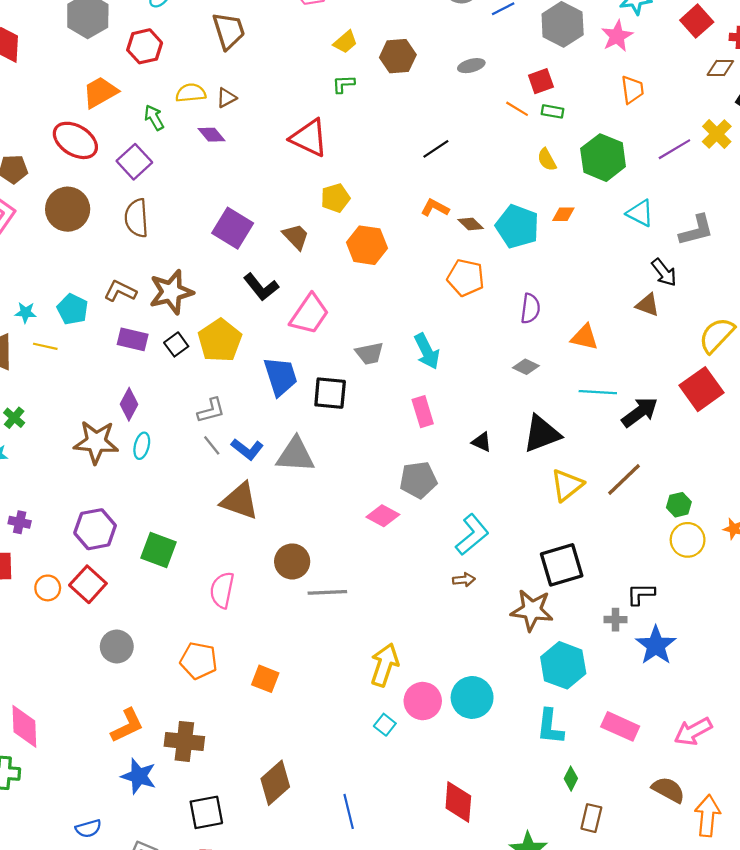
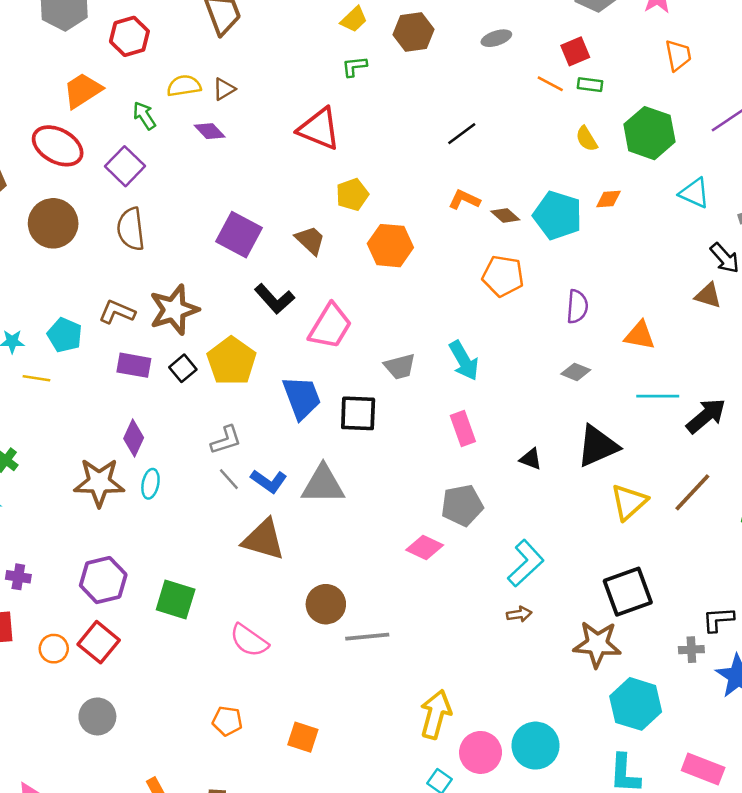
pink semicircle: (222, 590) -> (249, 640), turned -63
gray circle: (117, 647) -> (97, 716), moved
orange pentagon: (199, 661) -> (227, 721), size x0.7

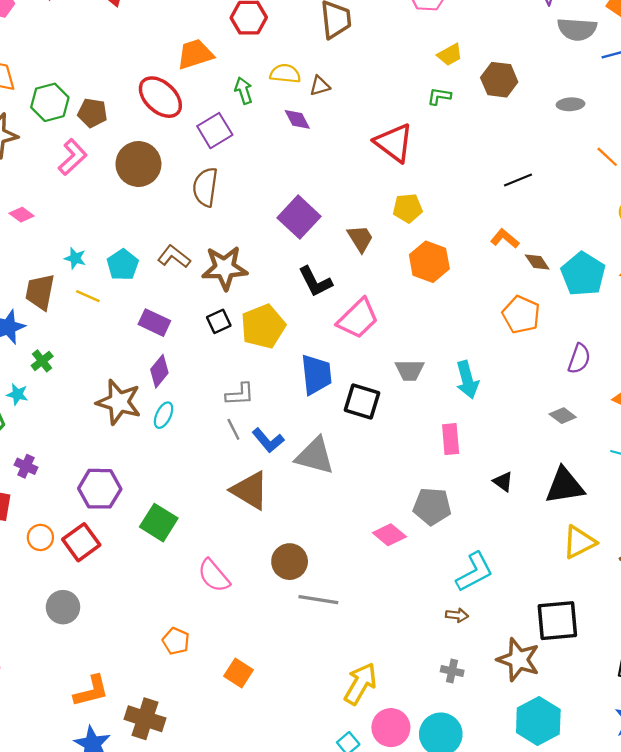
purple rectangle: (134, 365) -> (154, 323), moved
gray cross: (691, 650) -> (452, 671), moved

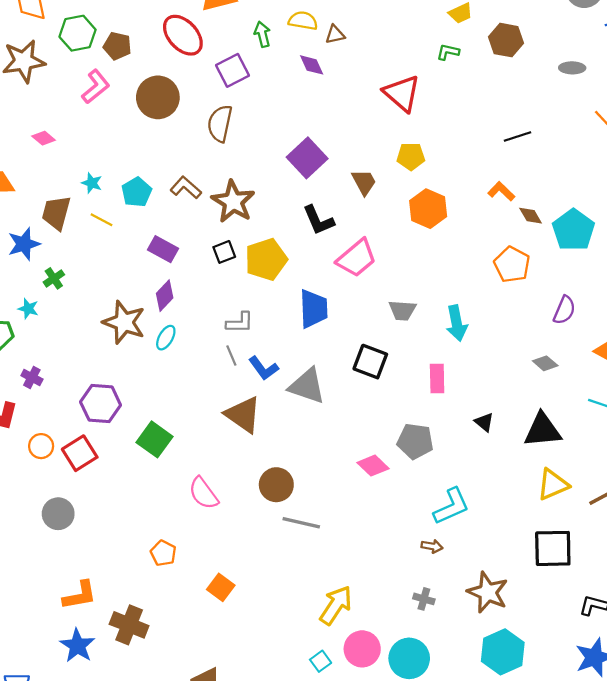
brown star: (225, 268) -> (233, 202), turned 30
black square: (362, 402) -> (370, 362), moved
black square: (557, 621) -> (553, 548), moved

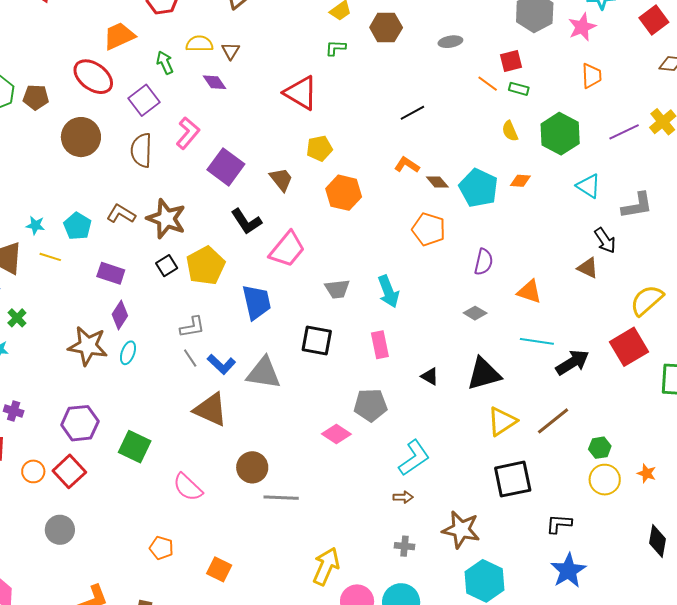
brown triangle: (335, 34) -> (231, 51), turned -36
pink L-shape: (96, 87) -> (188, 133), moved

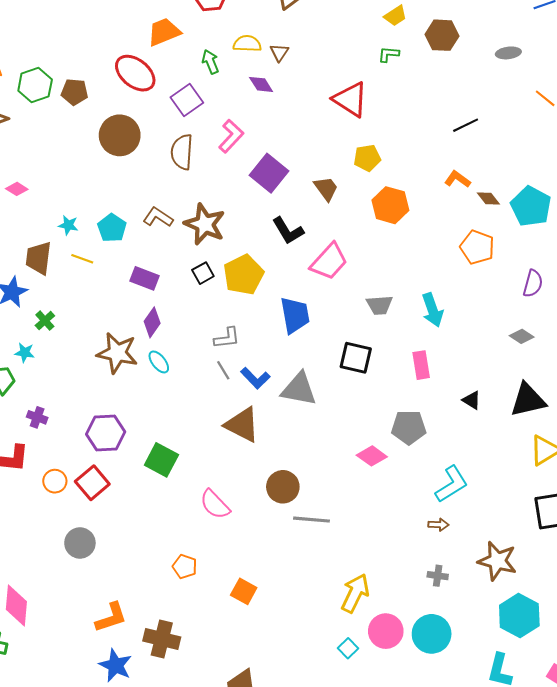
cyan ellipse: (128, 353) -> (159, 362), turned -60

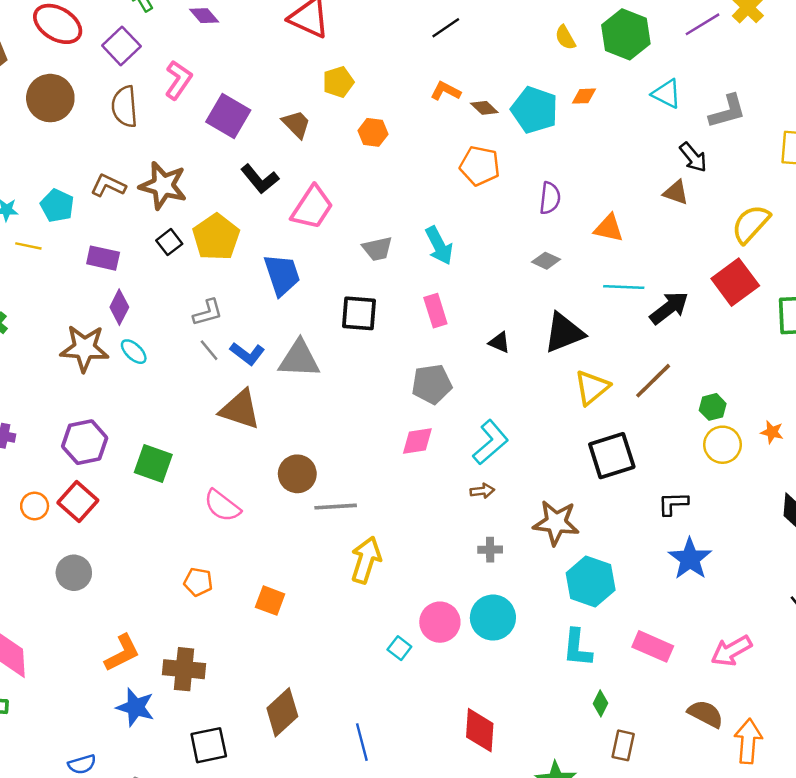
orange hexagon: (390, 205) -> (373, 132), size x0.7
pink diamond: (372, 456) -> (417, 441), moved, turned -36
yellow arrow: (355, 593) -> (366, 560), moved

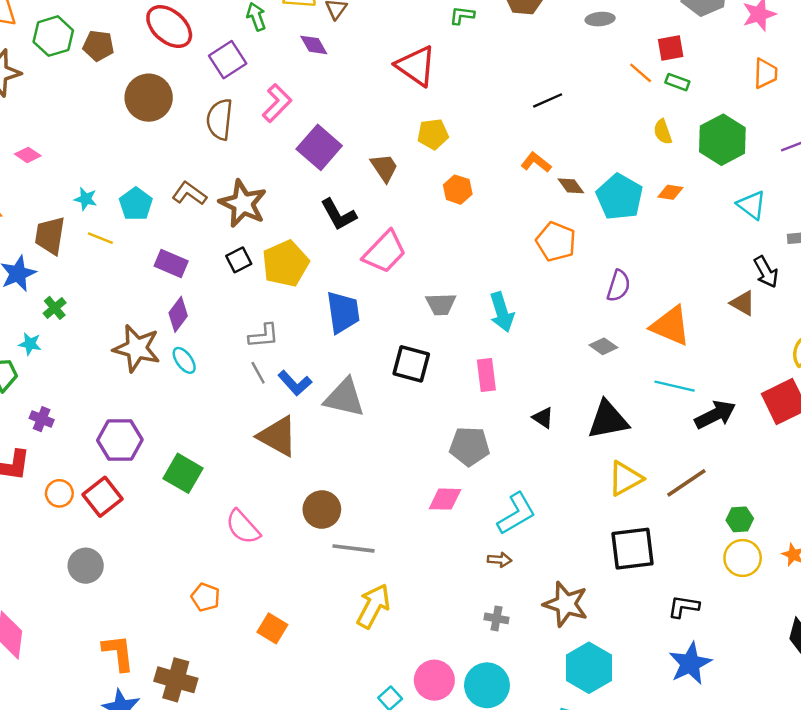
orange triangle: (609, 228) -> (671, 326), size x1.4
orange L-shape: (122, 653) -> (118, 653), turned -81

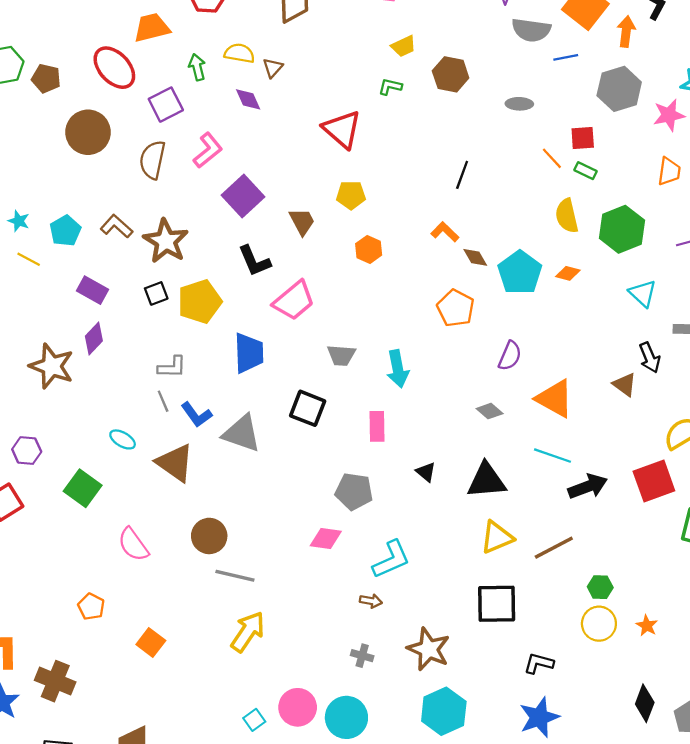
black line: (548, 100) -> (462, 175), turned -52
yellow semicircle: (663, 132) -> (567, 216), size x1.4
cyan ellipse: (184, 360) -> (123, 439), moved, turned -30
purple hexagon: (120, 440) -> (27, 451), size x0.7

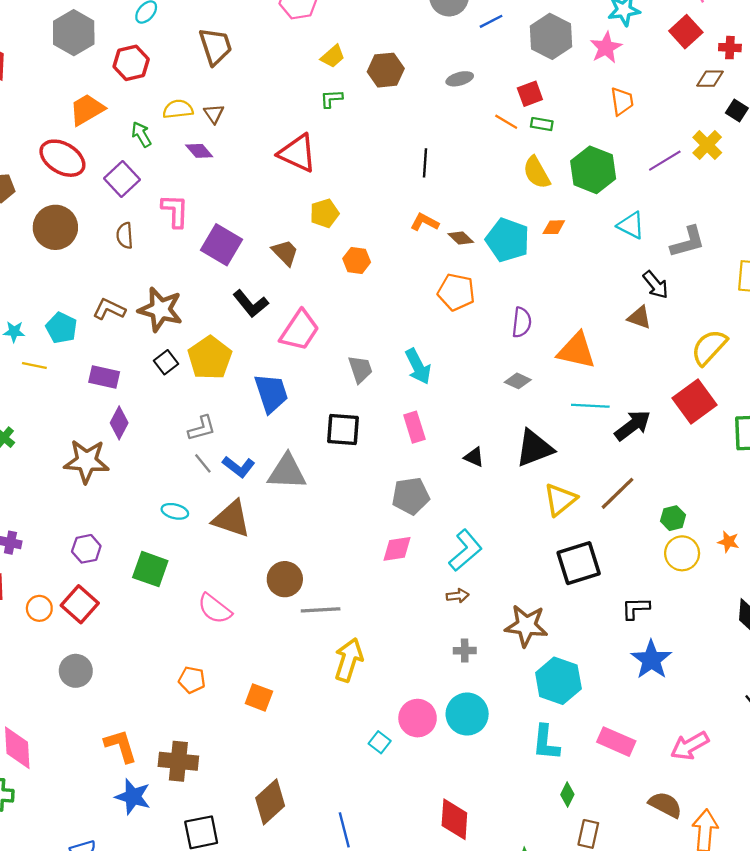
pink L-shape: (208, 150) -> (175, 211), turned -33
brown semicircle: (152, 160) -> (125, 236), size x0.7
gray trapezoid: (341, 355) -> (360, 369), turned -96

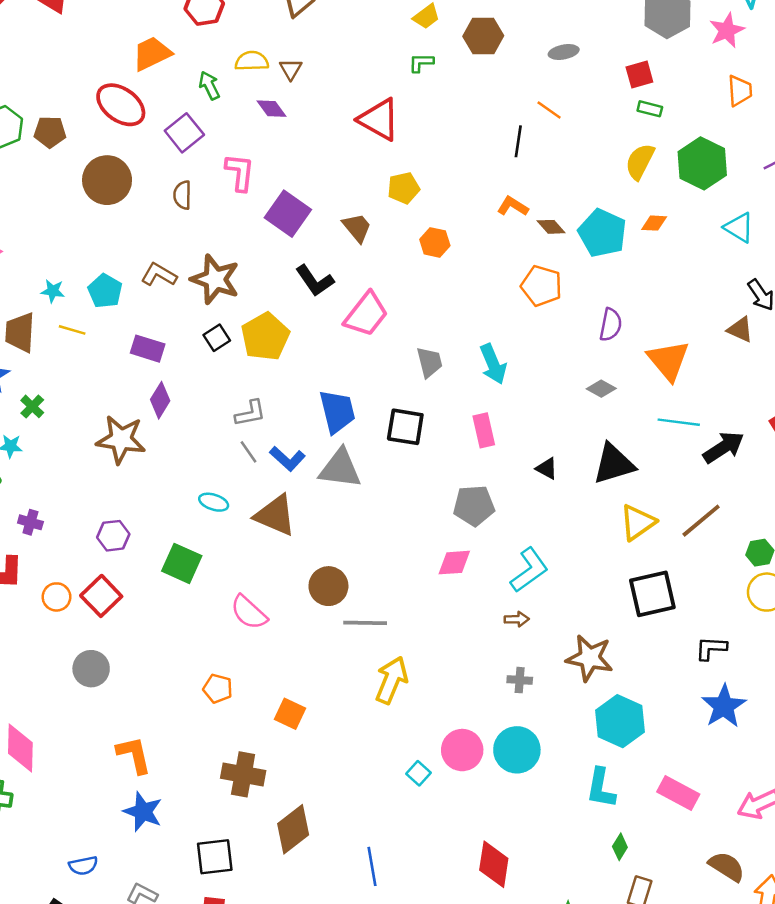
orange line: (506, 122) -> (549, 110), moved
yellow semicircle: (537, 173) -> (640, 162), turned 52
orange triangle: (576, 351) -> (668, 360), turned 33
blue trapezoid: (271, 393) -> (337, 411), moved
brown cross: (178, 761) -> (243, 774), moved

